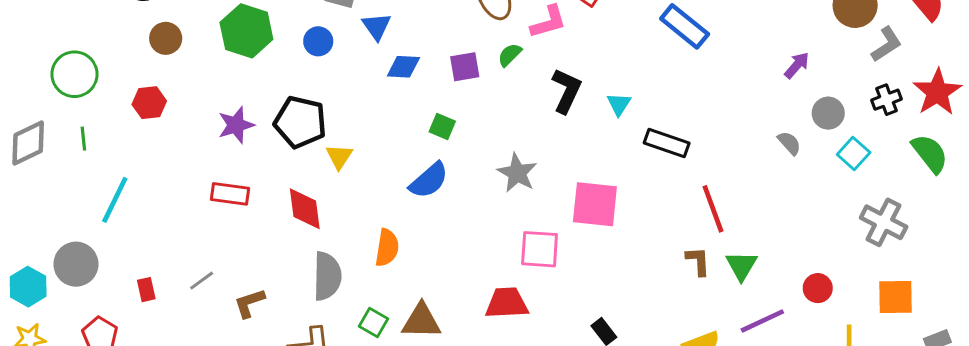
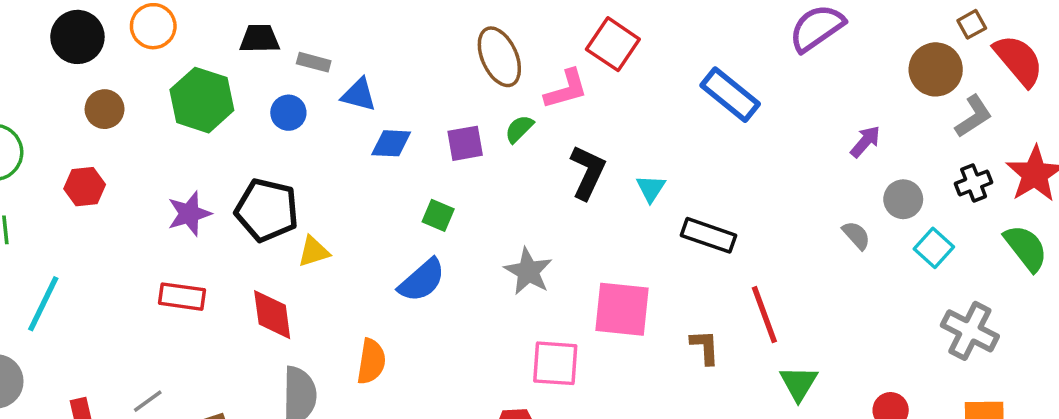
blue triangle: (377, 26) -> (359, 95), turned -40
yellow triangle: (339, 156) -> (314, 252), turned 40
brown L-shape: (698, 261) -> (705, 347), moved

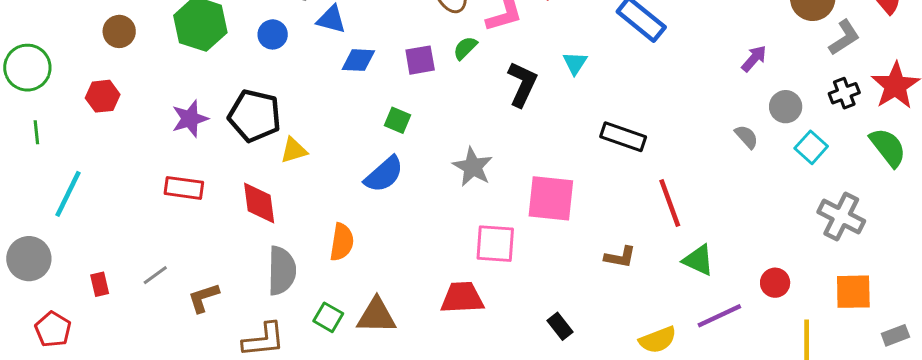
cyan triangle: (651, 188) -> (575, 63), moved
brown L-shape: (705, 347) -> (620, 257), moved, turned 104
green triangle: (799, 383) -> (698, 260), turned -36

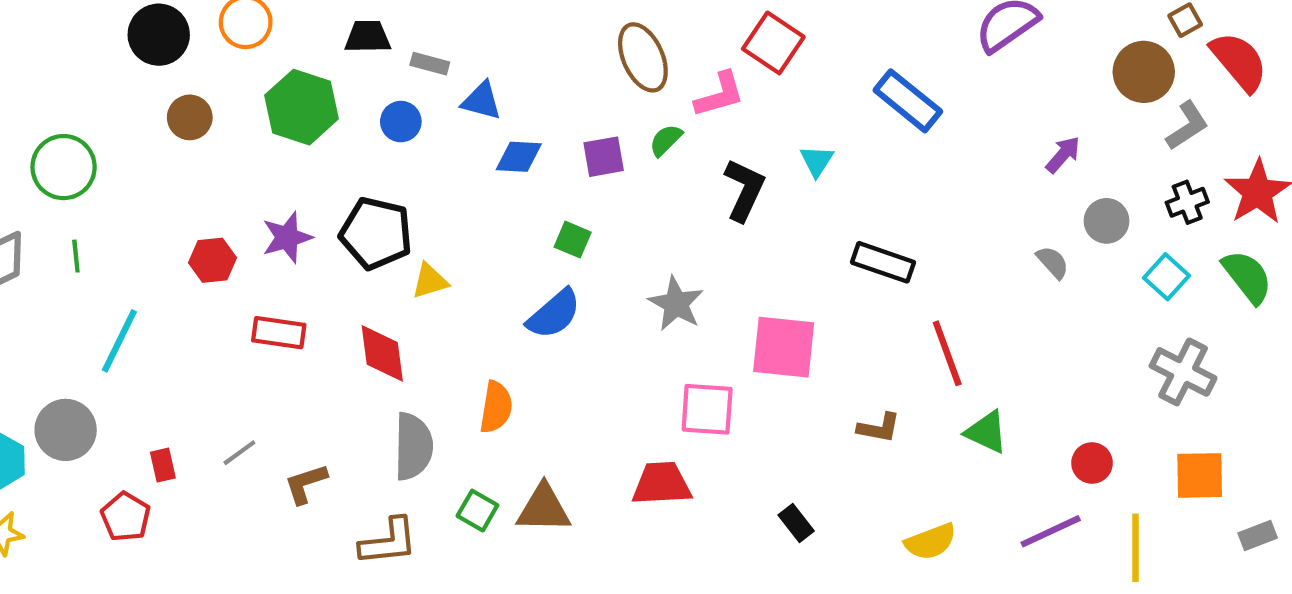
red hexagon: (103, 96) -> (213, 260), moved
cyan square: (811, 147) -> (1167, 277), moved
purple line: (719, 316) -> (1051, 531), moved
red pentagon: (53, 329) -> (126, 517), moved

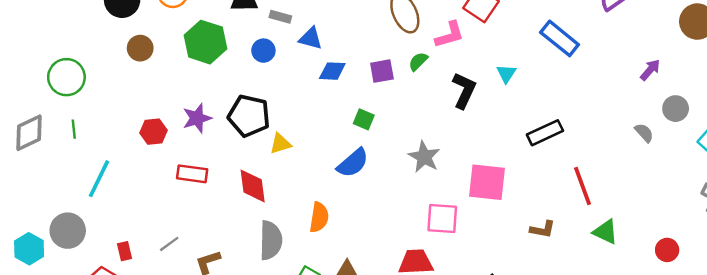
black rectangle: (883, 262) -> (545, 133), turned -44

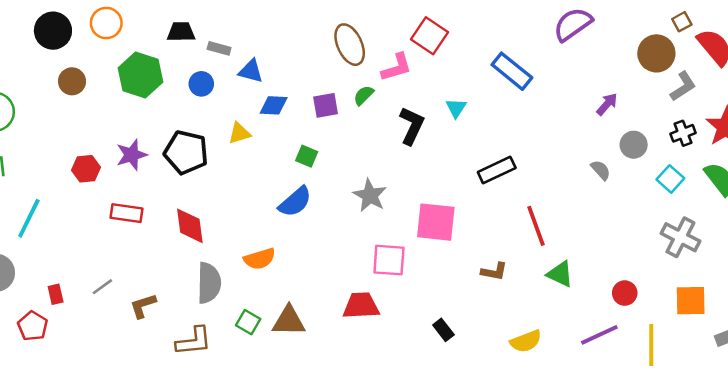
yellow triangle: (280, 144) -> (239, 133), moved
orange semicircle: (319, 217) -> (260, 259), turned 64

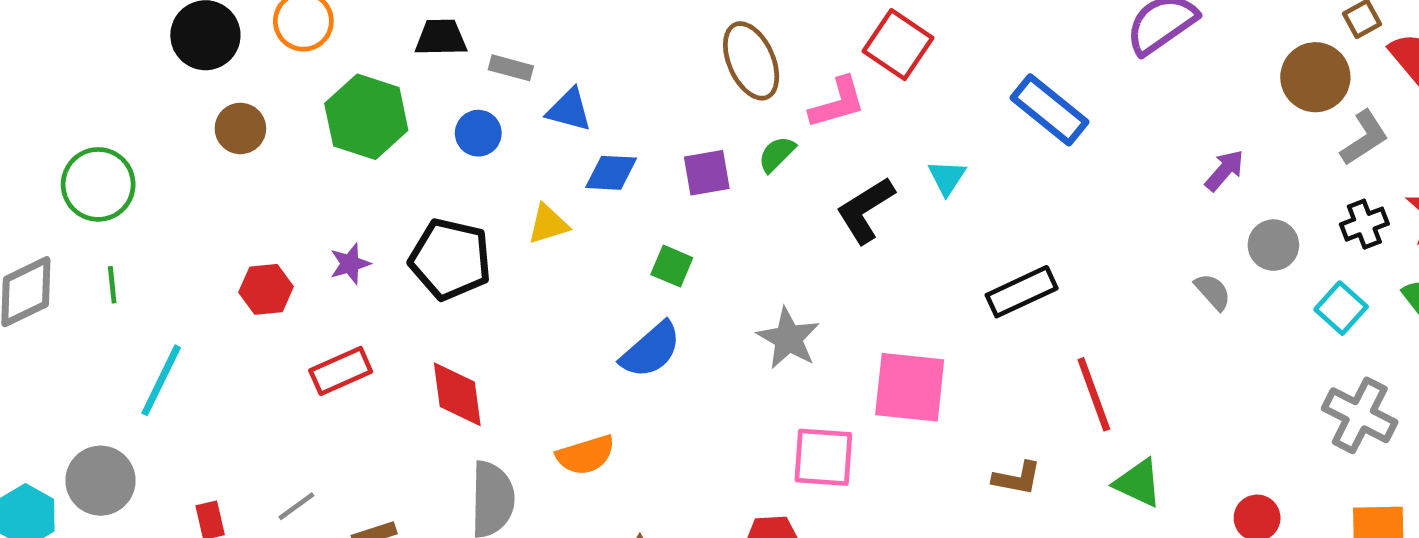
black L-shape: (412, 126) -> (865, 210), turned -147
purple star: (132, 155) -> (350, 264), size x0.7
red rectangle: (127, 213) -> (341, 371), turned -32

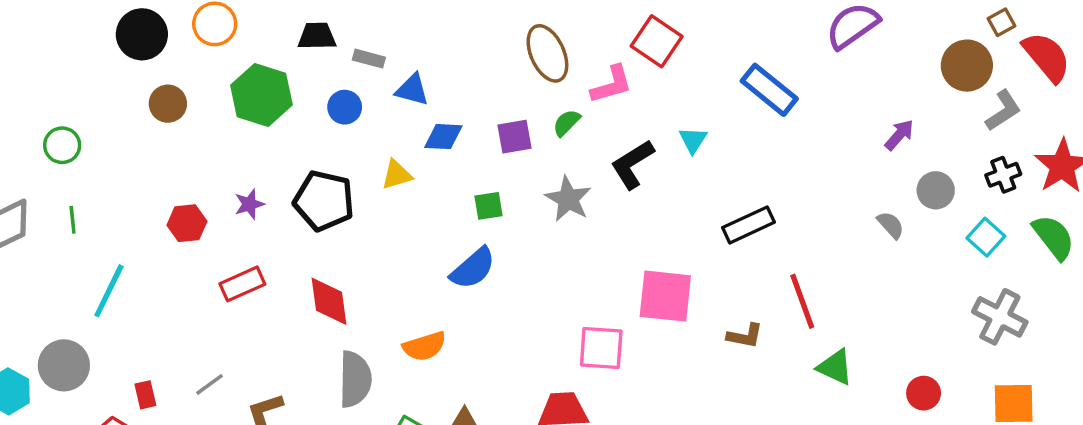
green circle: (98, 184) -> (62, 145), size x0.7
green square: (672, 266) -> (489, 206), turned -32
gray star: (788, 338) -> (568, 199), moved
brown L-shape: (1017, 478) -> (745, 336), moved

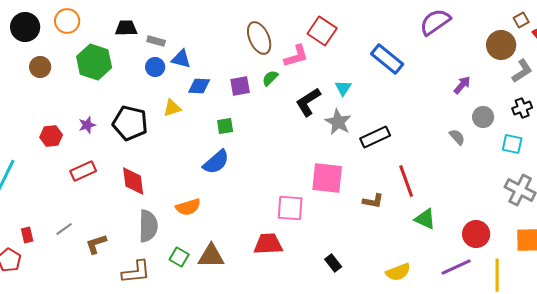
blue circle: (345, 107) -> (155, 67), moved
gray star: (568, 199) -> (338, 122), moved
cyan square: (986, 237) -> (512, 144), turned -30
red circle: (924, 393) -> (476, 234), size x1.4

